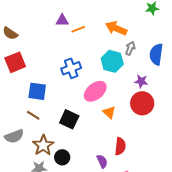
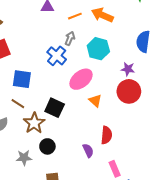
orange line: (78, 29) -> (75, 16), moved
gray arrow: (130, 48) -> (70, 38), moved
blue cross: (71, 68) -> (57, 56), turned -30
brown star: (43, 145) -> (34, 123), moved

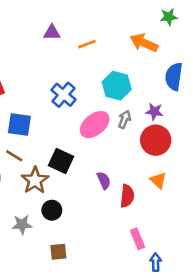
orange arrow: (102, 15) -> (144, 43), moved
gray arrow: (70, 38) -> (125, 119), moved
orange triangle: (95, 101) -> (158, 180), moved
purple semicircle: (88, 150) -> (104, 180), moved

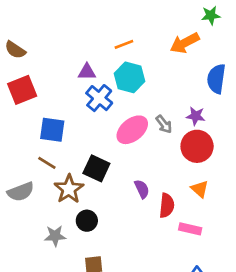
purple triangle: (52, 32) -> (87, 72), moved
orange arrow: (144, 43) -> (185, 43), turned -52
cyan hexagon: (117, 86) -> (130, 77), moved
gray arrow: (125, 119) -> (164, 124), turned 120
pink rectangle: (137, 239) -> (190, 229), moved, turned -54

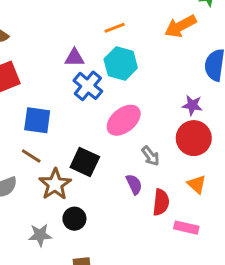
gray arrow: (164, 124) -> (150, 156), moved

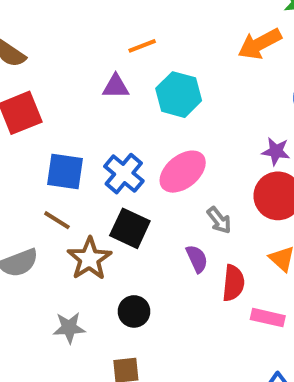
orange line: (115, 28) -> (142, 46), moved
blue cross: (88, 86) -> (124, 174), moved
black circle: (74, 219) -> (134, 311), moved

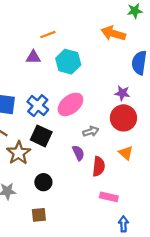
orange arrow: (260, 44) -> (113, 33), turned 45
gray arrow: (219, 220) -> (91, 131), turned -70
pink rectangle: (268, 318) -> (109, 197), moved

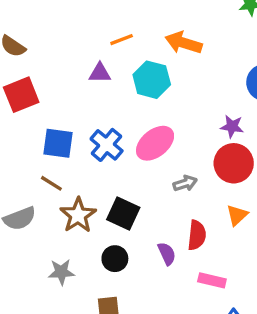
orange arrow: (113, 33) -> (183, 43), moved
black square: (41, 136) -> (123, 213), moved
purple semicircle: (78, 153) -> (167, 254), moved
orange triangle: (126, 153) -> (237, 215), turned 35

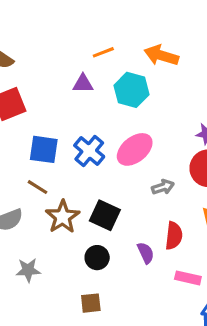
gray star: (61, 272) -> (28, 270), moved

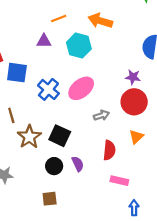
blue square: (44, 149) -> (17, 73), moved
brown line: (37, 187) -> (11, 115), turned 42
purple semicircle: (146, 253) -> (78, 164), moved

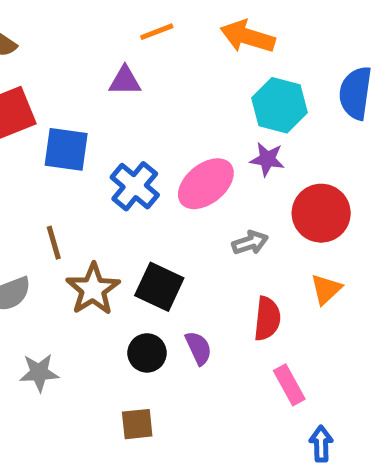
cyan hexagon: (79, 46) -> (279, 105), moved
purple star: (133, 77) -> (267, 159), moved
pink rectangle: (119, 181) -> (289, 385), turned 48

